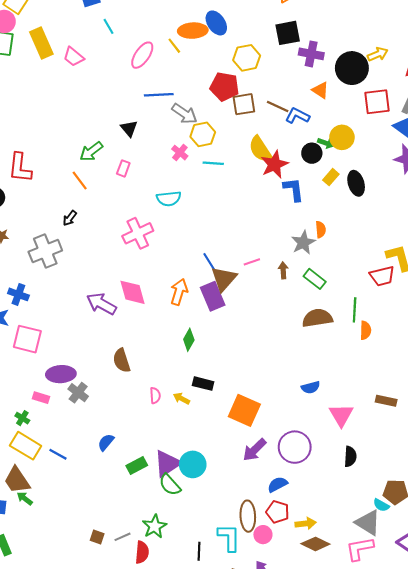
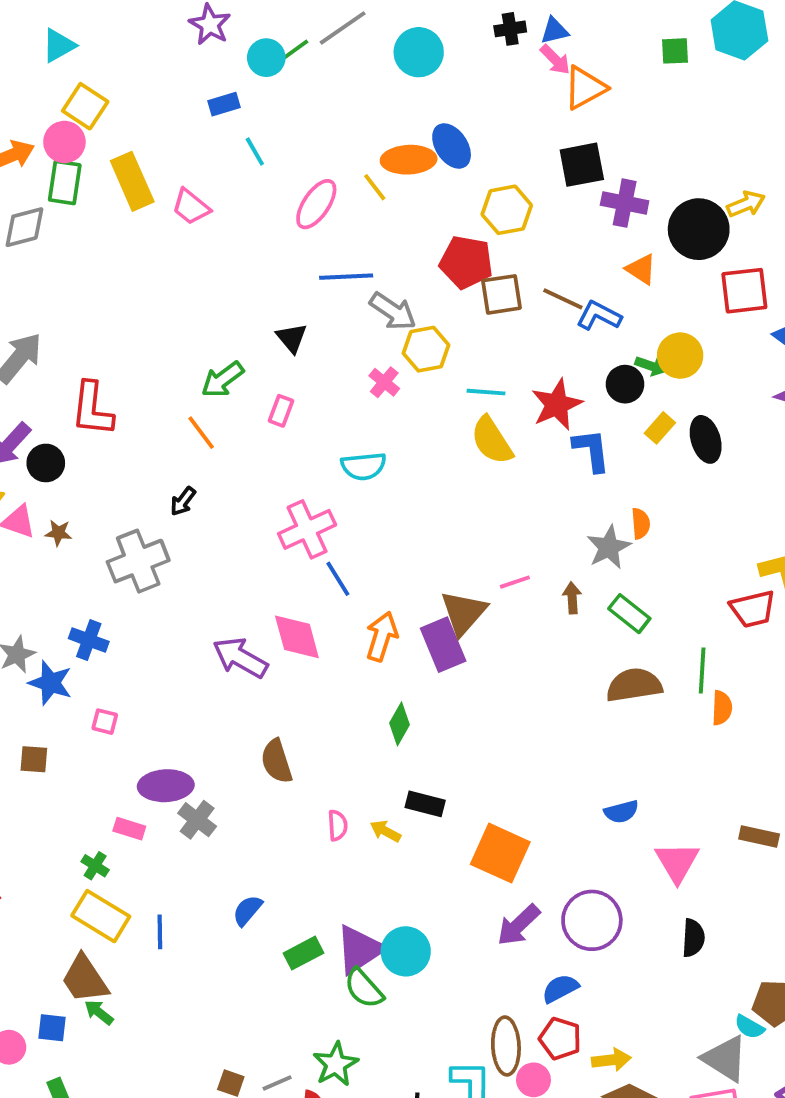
yellow semicircle: (260, 149) -> (492, 440), moved
cyan line: (213, 163) -> (486, 392), moved
blue line: (210, 262) -> (338, 579), moved
pink square: (27, 339) -> (105, 722), size x0.5
blue line: (58, 454) -> (160, 932), turned 60

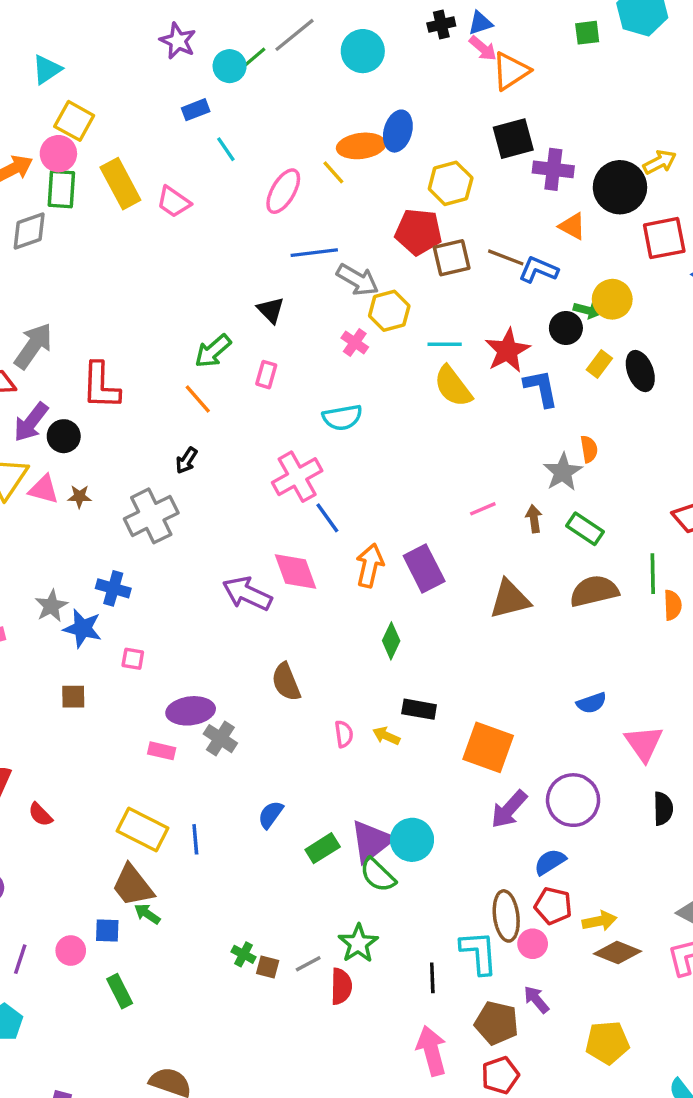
blue ellipse: (452, 146) -> (398, 131), turned 54
brown triangle: (464, 613) -> (510, 599), moved, turned 39
green cross: (95, 866) -> (244, 954), moved

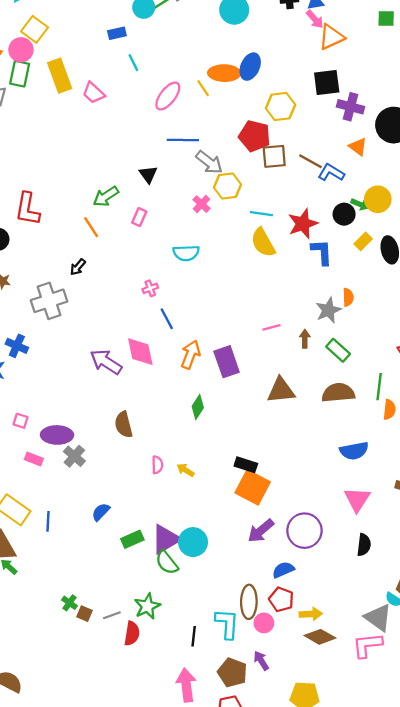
pink cross: (297, 477) -> (150, 288), size x0.5
pink square: (133, 659) -> (21, 421), moved
blue semicircle: (591, 703) -> (354, 451), moved, size x1.4
black rectangle: (419, 709) -> (246, 465), moved

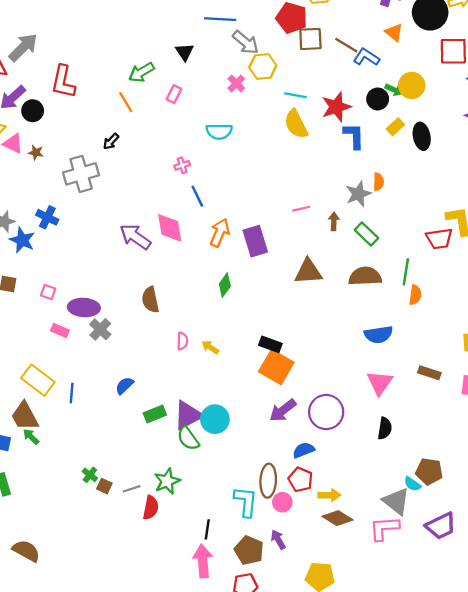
black line: (194, 636) -> (207, 529), moved

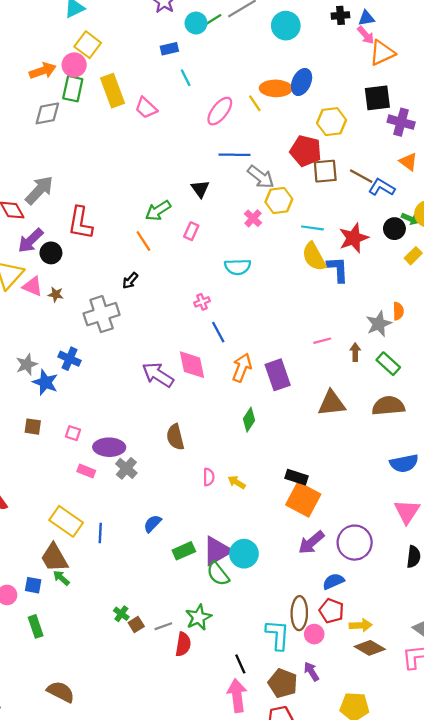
blue L-shape: (354, 136) -> (338, 269), moved
brown square: (104, 486) -> (136, 624), turned 35
black line: (207, 529) -> (240, 664), turned -30

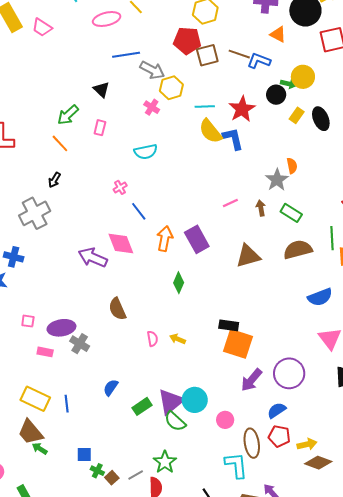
pink ellipse: (220, 111) -> (107, 19), turned 48
blue square: (33, 585) -> (84, 455), moved
pink circle: (314, 634) -> (225, 420), moved

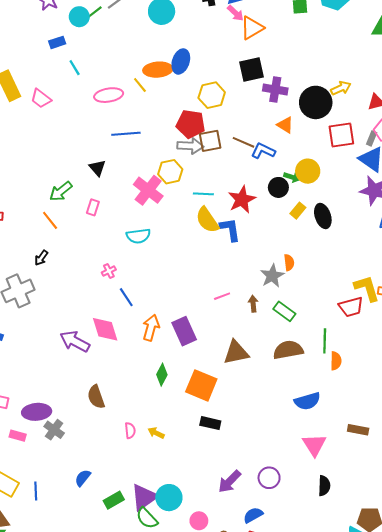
gray arrow: (152, 70) -> (190, 146), moved, turned -30
pink cross: (152, 107) -> (148, 190), size x1.8
orange square: (238, 344) -> (201, 385), moved
purple circle: (289, 373) -> (269, 478), size x0.7

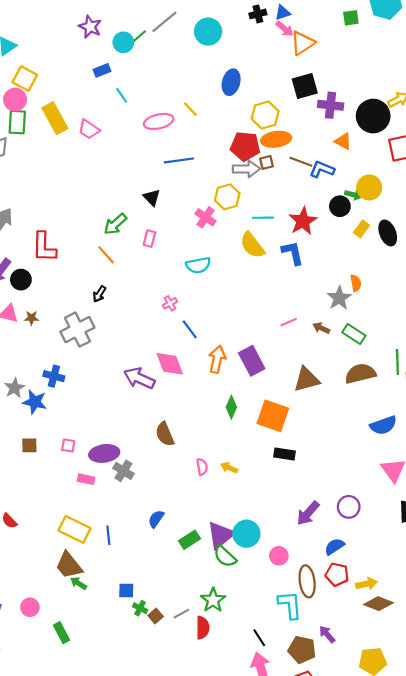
orange ellipse: (158, 70) -> (276, 139), moved
brown square: (210, 141) -> (266, 162), size x0.6
pink cross: (148, 190) -> (206, 217), size x0.7
yellow semicircle: (207, 220) -> (252, 245), moved
brown arrow: (253, 304) -> (321, 328), turned -56

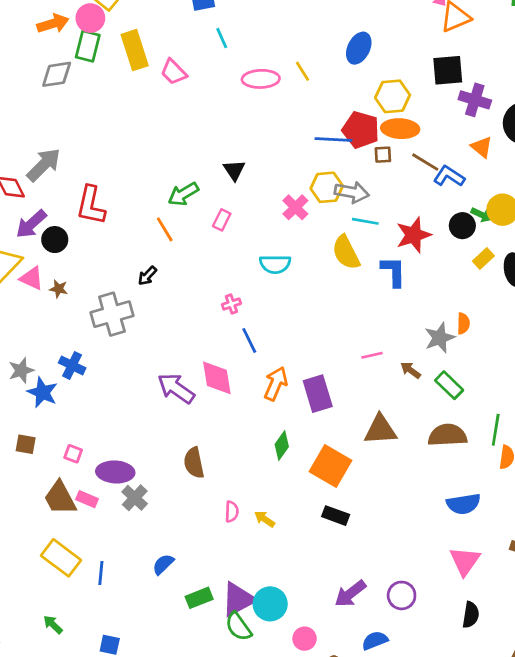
blue line: (179, 160) -> (334, 139), moved
gray arrow: (246, 169) -> (352, 192), moved
brown trapezoid: (69, 565) -> (60, 498), moved

